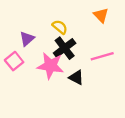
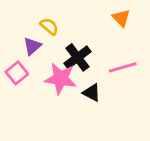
yellow semicircle: (60, 27) -> (49, 26), moved

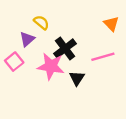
orange triangle: (121, 18) -> (111, 24), moved
black triangle: (92, 93) -> (77, 78), turned 35

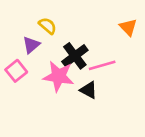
pink line: (103, 57) -> (102, 65), moved
black triangle: (77, 78) -> (89, 90), turned -35

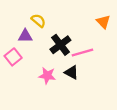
purple triangle: (31, 45) -> (25, 36), turned 40
pink star: (58, 76) -> (47, 76), moved, size x0.7

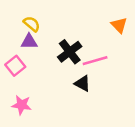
yellow semicircle: (38, 21) -> (32, 24), moved
pink star: (47, 76) -> (22, 105), moved

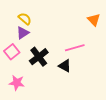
purple triangle: (29, 42) -> (23, 33), turned -32
black cross: (70, 52) -> (39, 57), moved

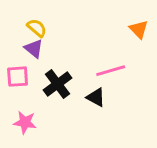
purple triangle: (23, 33) -> (34, 48), turned -48
pink square: (12, 52) -> (18, 77), turned 35

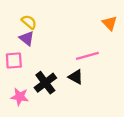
black cross: (57, 84) -> (45, 83), moved

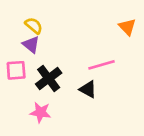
black cross: (45, 83) -> (49, 78), moved
pink star: (20, 97) -> (40, 112), moved

